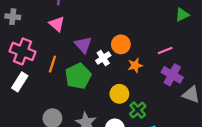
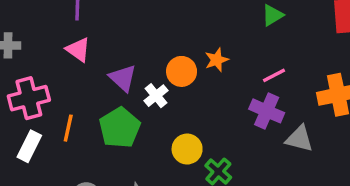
pink line: (165, 50) -> (274, 75), moved
pink cross: (23, 51) -> (29, 98), turned -30
orange line: (52, 64) -> (68, 128), moved
orange star: (135, 65) -> (217, 60), moved

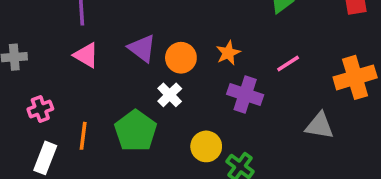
orange circle: (182, 71) -> (181, 58), moved
purple triangle: (123, 78) -> (142, 48), moved
pink cross: (29, 98) -> (40, 109), size x0.6
purple cross: (267, 111) -> (245, 95), moved

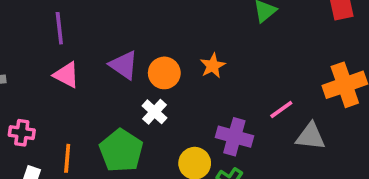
pink line: (288, 64) -> (281, 110), moved
purple cross: (245, 95) -> (234, 137), moved
pink cross: (40, 109) -> (22, 133), turned 30

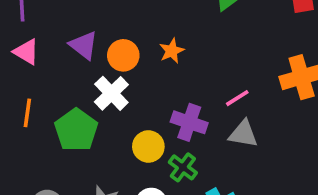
white cross: (154, 112) -> (111, 93), size x1.4
gray triangle: (311, 136) -> (243, 134), moved
orange line: (67, 158) -> (27, 113), moved

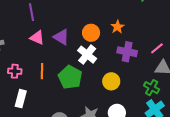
purple triangle: (84, 45) -> (61, 37), moved
purple cross: (189, 122) -> (127, 52), moved
green cross: (183, 167) -> (152, 88), moved

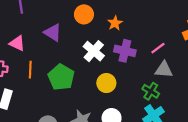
orange circle: (91, 33) -> (84, 14), moved
pink triangle: (37, 38) -> (17, 43), moved
white cross: (87, 55) -> (94, 51), moved

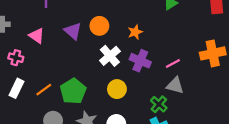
orange circle: (84, 14) -> (99, 26), moved
orange line: (30, 70) -> (44, 90), moved, turned 42
green pentagon: (61, 77) -> (73, 91), moved

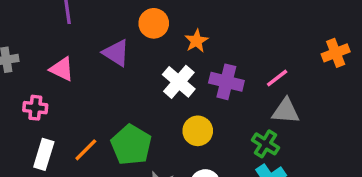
orange circle: (99, 26) -> (154, 23), moved
orange star: (135, 32) -> (196, 41), moved
orange cross: (213, 53) -> (336, 53), size x0.7

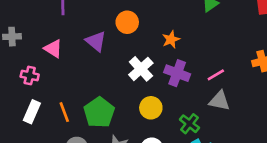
orange star: (196, 41) -> (171, 39), moved
green cross: (265, 144) -> (189, 124), moved
orange line: (86, 150) -> (64, 112), turned -72

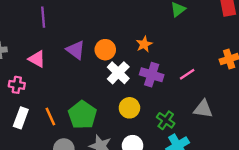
orange circle: (127, 22) -> (105, 50), moved
gray triangle: (219, 101) -> (203, 109), moved

